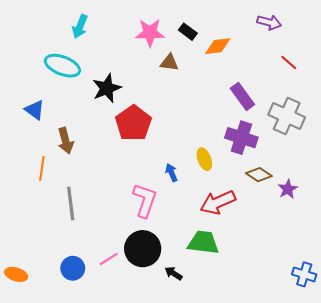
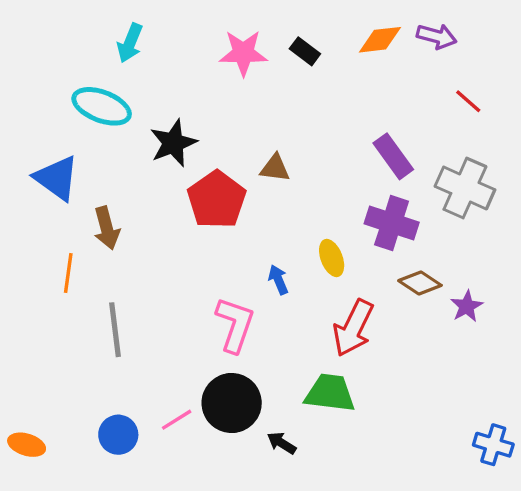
orange diamond: (218, 46) -> (380, 40), moved
brown triangle: (169, 63) -> (275, 168), moved
blue triangle: (35, 110) -> (57, 178), size x1.4
red arrow: (218, 202) -> (353, 328), turned -40

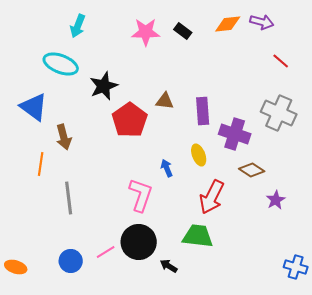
purple rectangle: (393, 156) -> (203, 111), moved, turned 32
purple star: (467, 306) -> (276, 200), moved

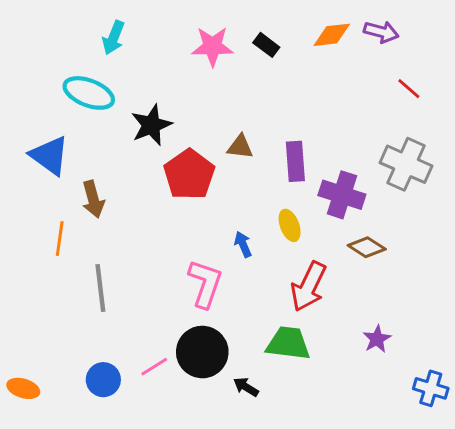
purple star: (276, 200) -> (377, 339), moved

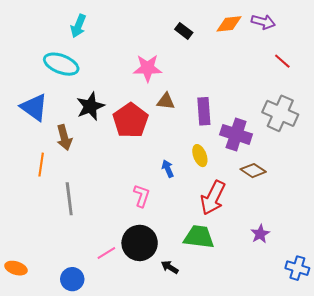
pink star: (212, 46) -> (148, 68), moved
black star: (151, 125) -> (90, 106), moved
pink L-shape: (205, 284) -> (142, 196), size x0.7
blue circle: (103, 380) -> (72, 279), moved

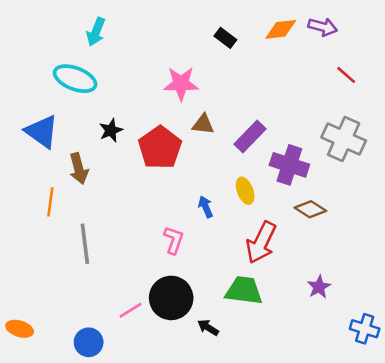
black star: (90, 106) -> (111, 130), size x0.7
purple rectangle: (204, 111) -> (250, 137), turned 48

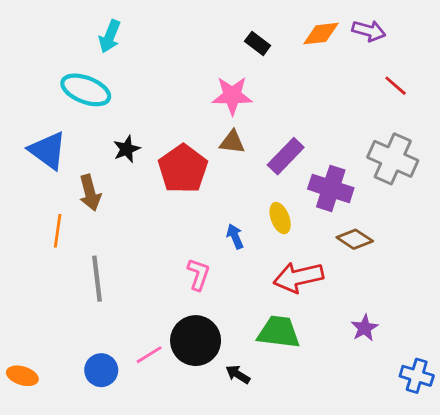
pink star: (181, 84) -> (232, 96), moved
red arrow: (261, 242) -> (298, 277), turned 51
blue circle: (89, 342) -> (101, 370), moved

